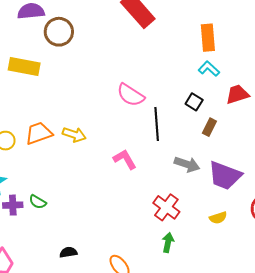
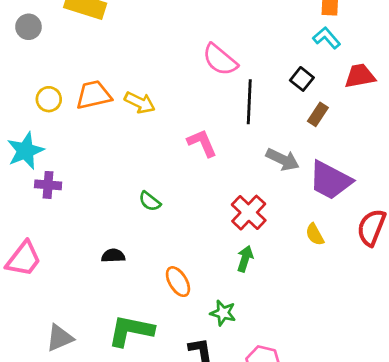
green semicircle: (38, 202) -> (150, 201), moved
yellow semicircle: (218, 218) -> (315, 234), turned 72

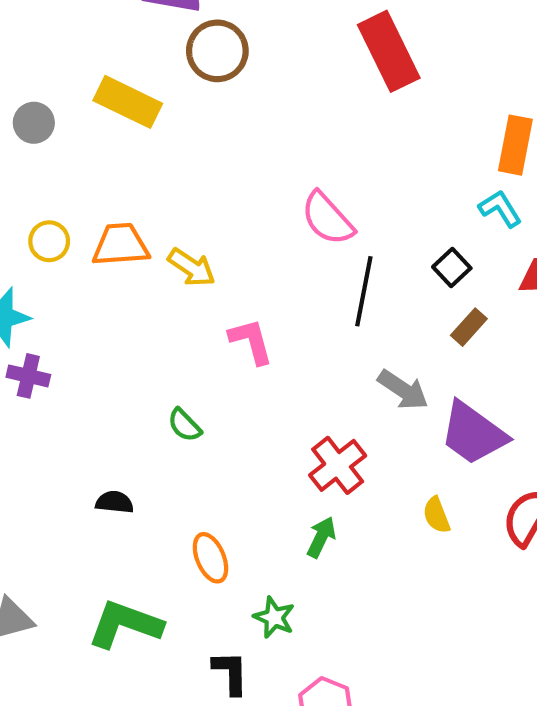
pink L-shape: (202, 143) -> (251, 341), moved

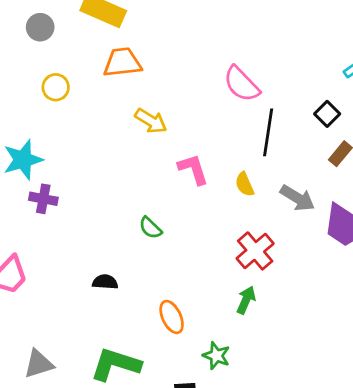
yellow circle: (49, 241) -> (56, 87), moved
orange trapezoid: (121, 245) -> (122, 62), moved
yellow semicircle: (436, 515) -> (245, 184), moved

